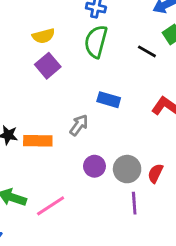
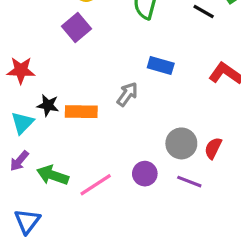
purple square: (48, 66) -> (76, 27), moved
purple circle: (94, 166) -> (145, 174), moved
purple line: (134, 203) -> (189, 182), turned -65

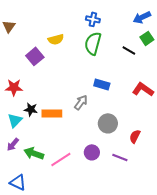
purple square: (76, 27) -> (35, 56), moved
gray circle: (181, 143) -> (108, 123), moved
blue triangle: (27, 221) -> (18, 182), turned -42

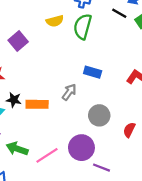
yellow semicircle: (56, 39) -> (55, 21), moved
black line: (129, 50) -> (119, 13), moved
purple circle: (92, 152) -> (81, 148), size x1.5
purple line: (120, 157) -> (101, 168), moved

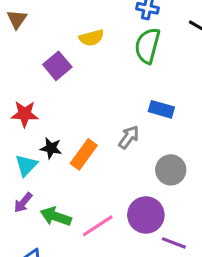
yellow semicircle: (55, 21) -> (91, 38), moved
orange rectangle: (37, 104) -> (84, 154), turned -55

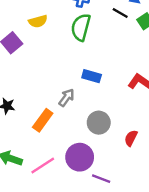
orange rectangle: (84, 154) -> (43, 120), moved

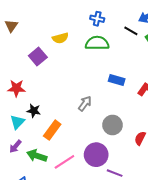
green semicircle: (81, 27) -> (97, 43), turned 75
blue rectangle: (92, 76) -> (117, 80), moved
orange rectangle: (43, 120) -> (52, 130), moved

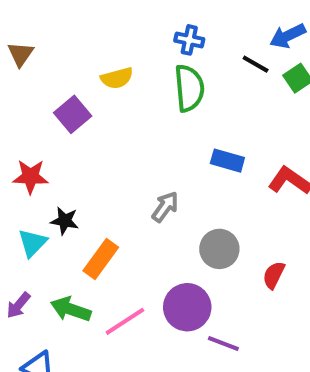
green semicircle: (97, 43) -> (189, 88), turned 85
purple arrow: (15, 146) -> (18, 305), moved

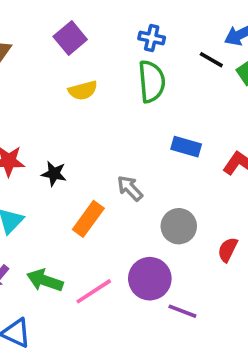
yellow semicircle: (117, 78) -> (83, 90), moved
purple square: (73, 114) -> (70, 38), moved
gray arrow: (165, 207) -> (130, 188), turned -80
black star: (65, 221) -> (54, 174), moved
orange rectangle: (101, 259) -> (88, 219), moved

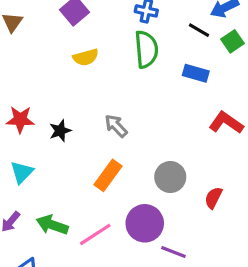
blue rectangle: (186, 147) -> (196, 73), moved
black star: (54, 174) -> (60, 131), turned -30
gray arrow: (130, 188) -> (116, 126), moved
orange rectangle: (88, 219) -> (108, 175), moved

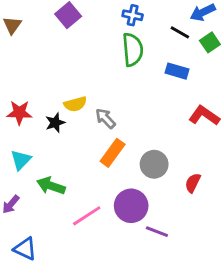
yellow semicircle: (86, 57) -> (75, 104), moved
orange rectangle: (108, 175) -> (113, 153), moved
green arrow: (52, 225) -> (51, 186), moved

